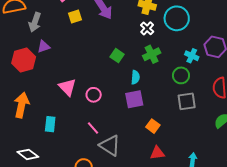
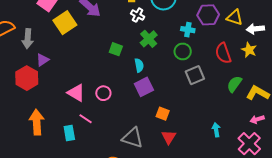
yellow square: (75, 17) -> (65, 23), size x1.6
orange square: (153, 126) -> (163, 114), moved
pink line: (93, 128) -> (86, 119), moved
red triangle: (157, 153) -> (169, 137), moved, turned -35

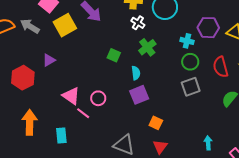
gray arrow: (28, 39) -> (30, 26), moved, turned 114
green circle: (183, 51) -> (190, 62), moved
purple triangle: (43, 60) -> (49, 60), moved
pink line: (86, 119) -> (83, 113), moved

